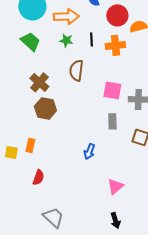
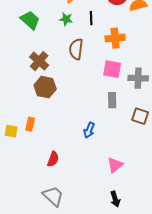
orange cross: (115, 45) -> (115, 38), moved
red semicircle: (38, 177) -> (53, 159), moved

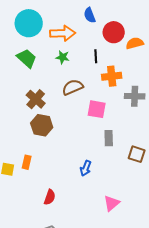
black line: (91, 18) -> (96, 56), moved
brown semicircle: (76, 49) -> (73, 87), turned 60
pink square: (112, 69) -> (97, 109), moved
gray cross: (138, 78) -> (135, 96), moved

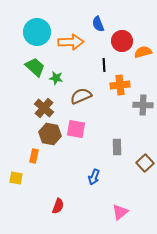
green star: (63, 57) -> (56, 78), moved
pink square: (97, 109) -> (76, 129), moved
brown square: (137, 154) -> (145, 163), turned 30
orange rectangle: (27, 162) -> (34, 156), moved

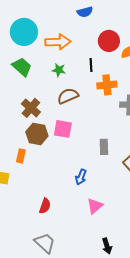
blue semicircle: (98, 24) -> (85, 12), moved, turned -84
green star: (56, 78) -> (59, 70), moved
pink triangle: (120, 212) -> (95, 206), moved

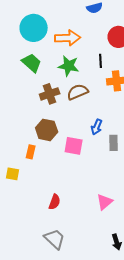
green star: (59, 70) -> (69, 66), size x1.5
brown cross: (31, 108) -> (50, 94), moved, turned 30
pink square: (63, 129) -> (74, 146), moved
blue arrow: (81, 177) -> (97, 127), moved

